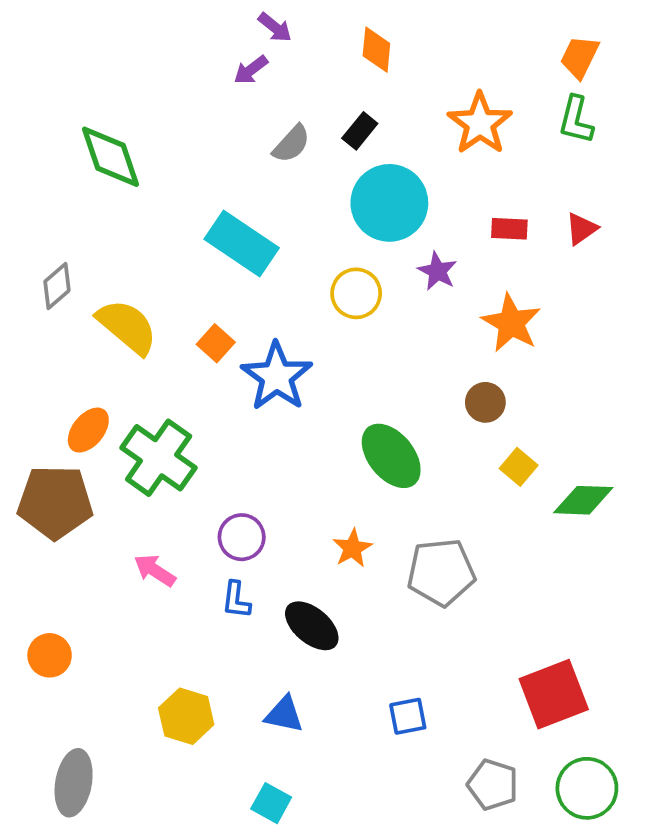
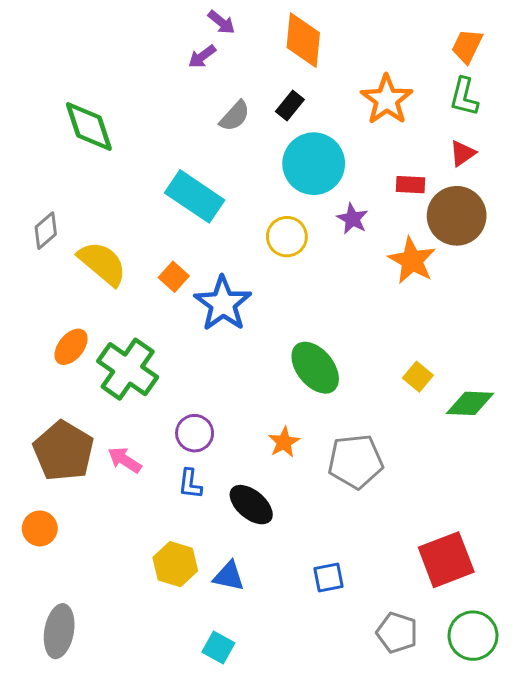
orange diamond: (376, 50) -> (303, 40), size x1.5
red triangle: (581, 229) -> (463, 153), moved
brown circle: (485, 402) -> (457, 216), moved, size x1.8
brown pentagon: (55, 502) -> (64, 451), moved, turned 30
yellow hexagon: (186, 716) -> (175, 564), moved

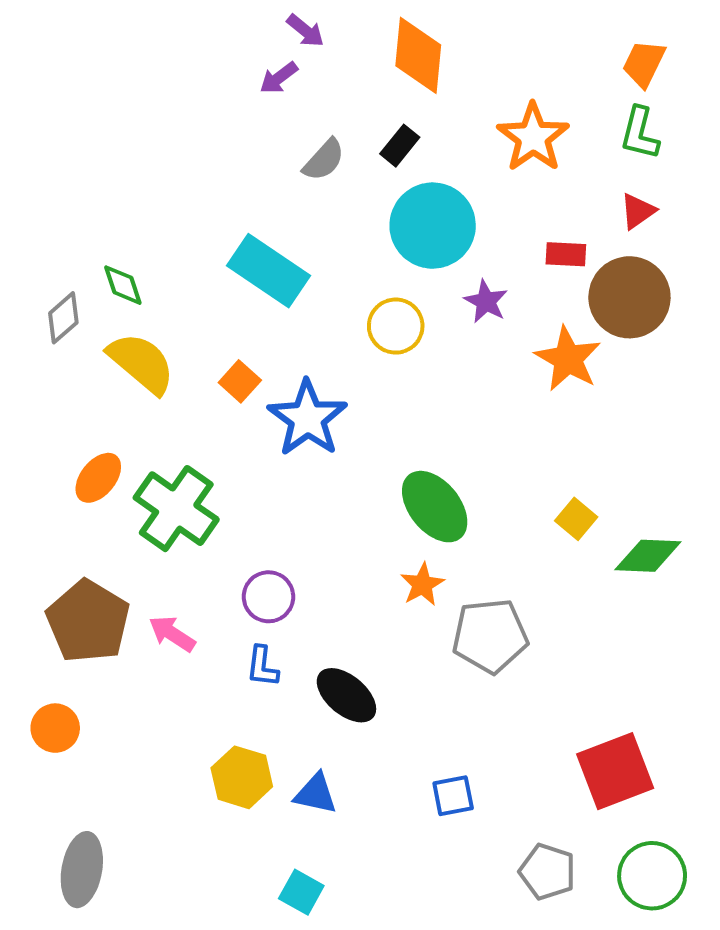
green diamond: (89, 126) -> (123, 285), moved, size x0.6
orange star: (284, 442) -> (422, 584), moved

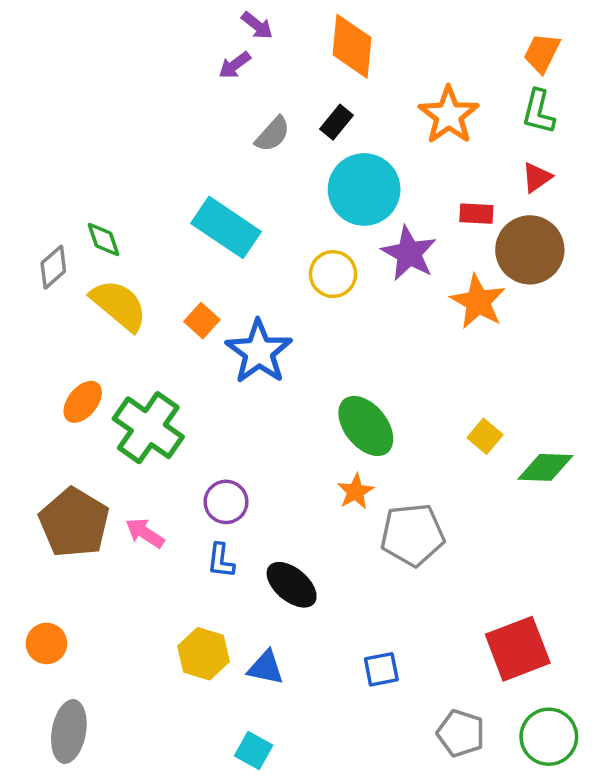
purple star: (486, 301) -> (409, 253), size x1.5
orange circle: (55, 728) -> (46, 643), moved

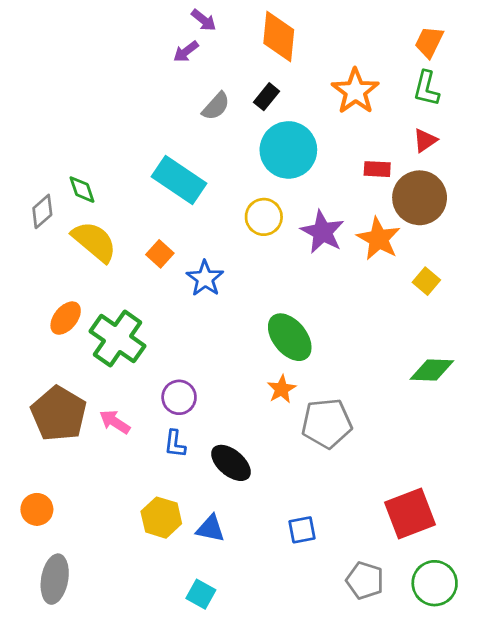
purple star: (409, 253) -> (323, 232), moved
blue star: (259, 352) -> (205, 278), size x0.7
yellow square: (485, 436) -> (426, 281), moved

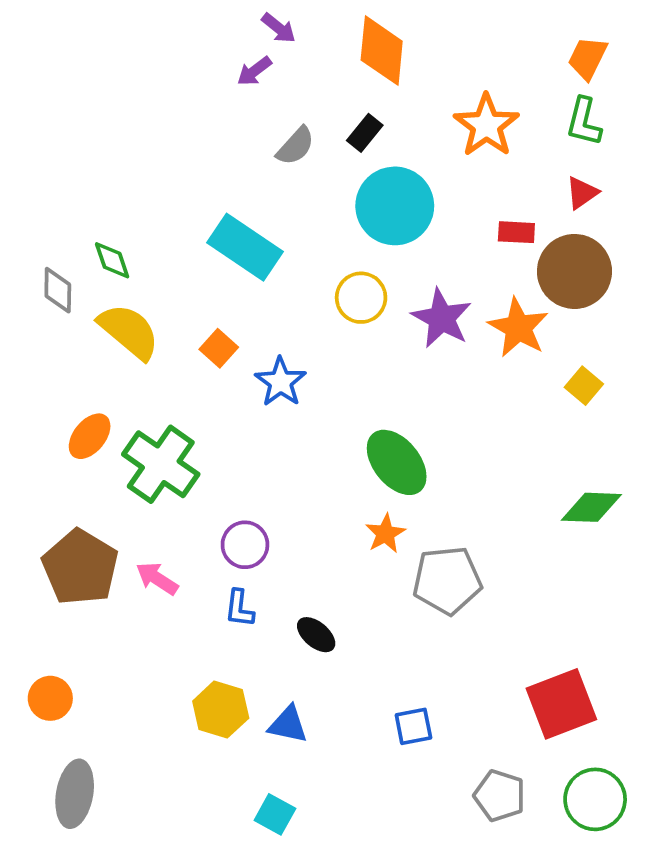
gray diamond: (42, 211) -> (58, 290), turned -48
black ellipse: (231, 463) -> (316, 635), size x0.7

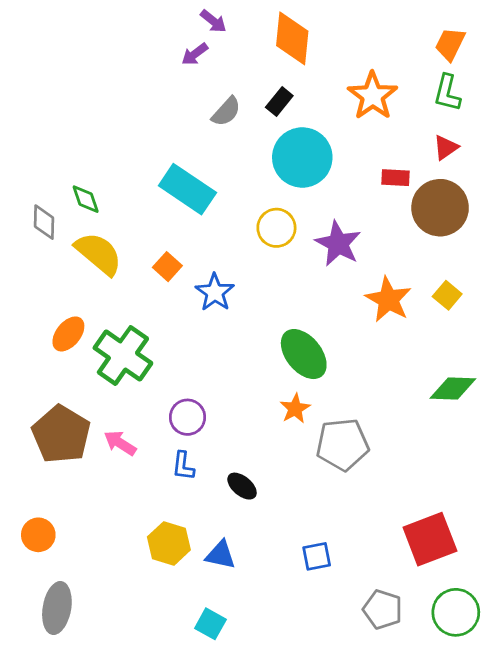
orange star: (518, 328) -> (388, 300), moved

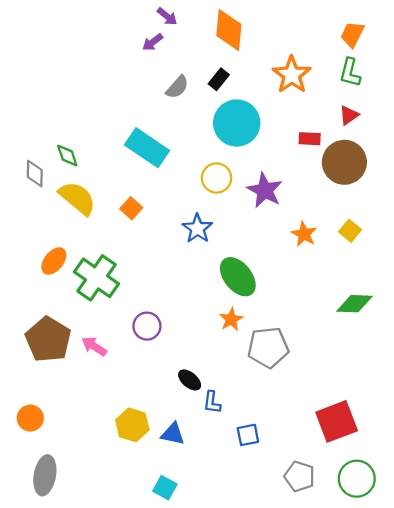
blue star: (215, 292) -> (197, 228), moved
orange star: (388, 300) -> (304, 234), size x0.7
blue L-shape: (183, 466) -> (212, 402), moved

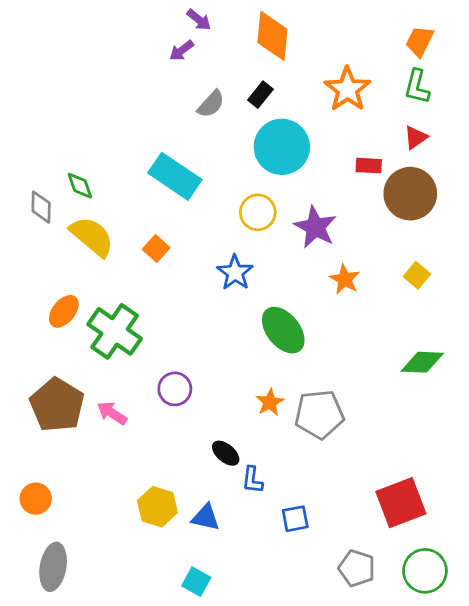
orange star: (304, 234) -> (345, 279), moved
orange star: (231, 319) -> (270, 402), moved

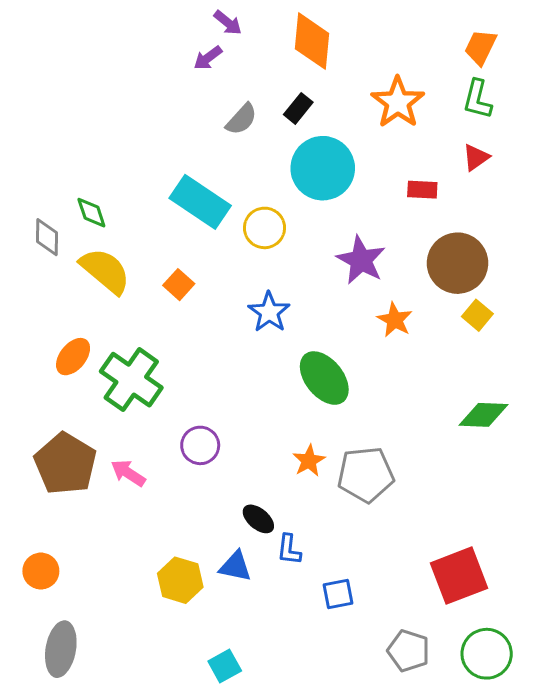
brown circle: (410, 194) -> (457, 263), moved
yellow circle: (258, 212) -> (265, 228), moved
blue triangle: (206, 517) -> (235, 566), moved
cyan square: (196, 582) -> (225, 666), turned 32

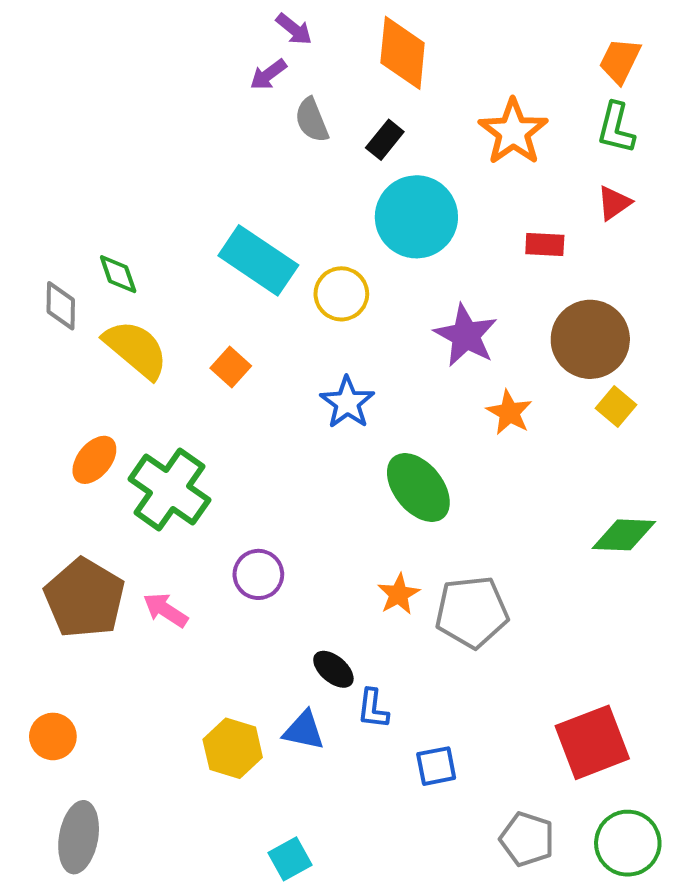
gray semicircle: (242, 119) -> (312, 120), moved, turned 116

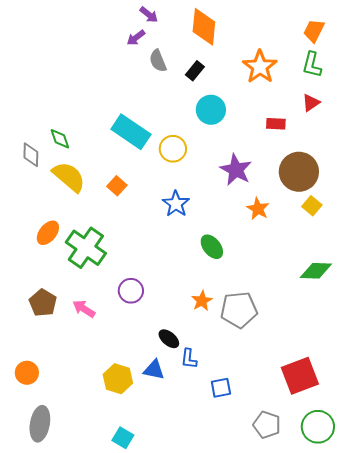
cyan circle: (416, 217) -> (211, 110), size x0.7
green ellipse: (418, 488) -> (212, 247), size x0.7
brown pentagon: (85, 598) -> (43, 303), size x0.7
cyan square: (290, 859) -> (123, 438), moved, turned -30

